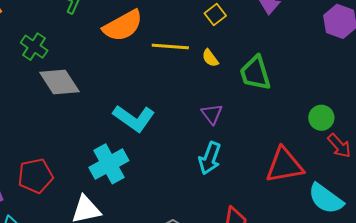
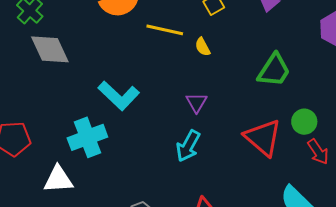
green trapezoid: (255, 73) -> (274, 70), moved, turned -138
red triangle: (284, 165) -> (263, 138), moved, turned 42

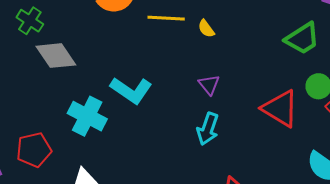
green trapezoid: (274, 70) -> (302, 38), moved, turned 33
cyan cross: (87, 137) -> (87, 116), moved, turned -33

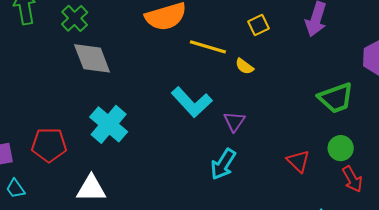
yellow semicircle: (206, 29) -> (244, 66), turned -30
cyan L-shape: (131, 90) -> (192, 102), moved
red triangle: (280, 109) -> (298, 161), size x0.6

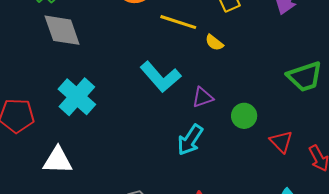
purple triangle: (234, 121) -> (203, 97), turned 35
green circle: (341, 148) -> (244, 116), moved
red triangle: (298, 161) -> (281, 142), moved

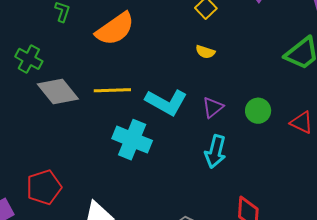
yellow line: (178, 22) -> (112, 90), moved
cyan cross: (77, 97) -> (132, 140), moved

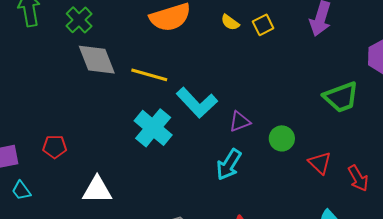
yellow semicircle: (205, 52) -> (230, 22), moved
red pentagon: (44, 187) -> (55, 147), size x0.7

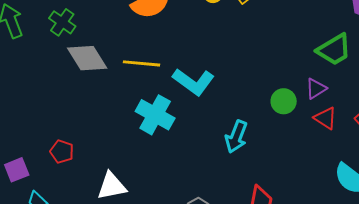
purple triangle: (240, 122) -> (316, 89), moved
red pentagon: (55, 147) -> (62, 152), turned 30

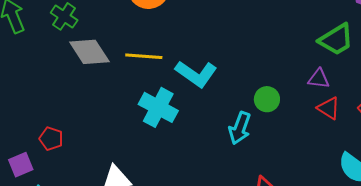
purple triangle: (316, 89) -> (319, 79), turned 40
green circle: (284, 101) -> (267, 99), moved
red pentagon: (62, 152) -> (51, 139), moved

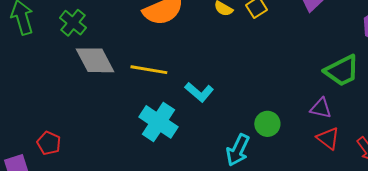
cyan L-shape: (196, 74) -> (199, 92), size x0.7

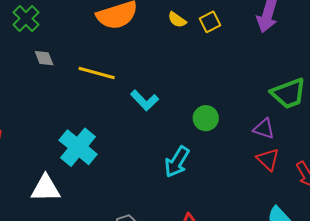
gray diamond: (95, 60) -> (44, 58), size x0.5
cyan cross: (158, 122) -> (78, 147), moved
green circle: (267, 124) -> (206, 118), moved

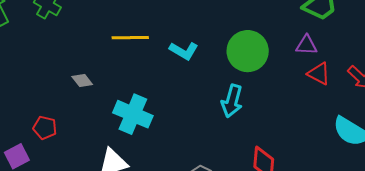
gray diamond: (44, 58) -> (82, 80), moved
green circle: (206, 118) -> (248, 51), size x1.6

